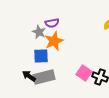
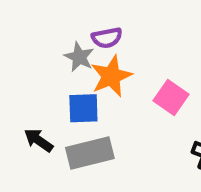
pink square: (84, 73) -> (171, 98), moved
black arrow: (29, 76) -> (39, 140), moved

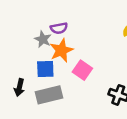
pink square: (171, 98) -> (82, 70), moved
black arrow: (39, 140) -> (19, 87), turned -112

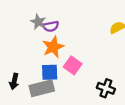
gray star: (43, 39) -> (38, 22), moved
blue square: (45, 69) -> (50, 72), moved

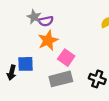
blue square: (50, 72) -> (25, 64), moved
gray rectangle: (42, 88) -> (61, 79), moved

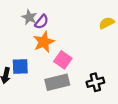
purple semicircle: (46, 21) -> (42, 22), turned -40
black cross: (97, 79) -> (95, 82), turned -35

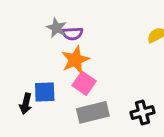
purple semicircle: (42, 22) -> (72, 34), turned 48
pink square: (63, 60) -> (84, 83), moved

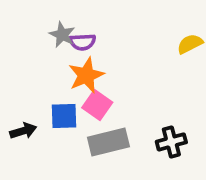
blue square: (45, 92) -> (64, 116), moved
black arrow: (26, 104) -> (23, 131), turned -120

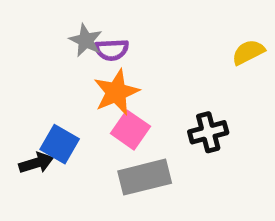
blue square: (64, 116) -> (60, 144), moved, turned 32
black cross: (171, 142) -> (208, 132), moved

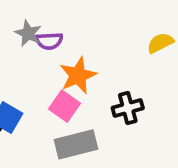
orange star: (116, 92) -> (78, 75), moved

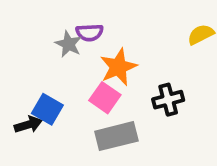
gray star: (28, 33) -> (68, 44), moved

